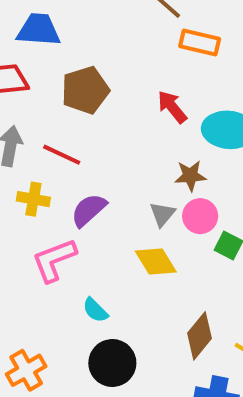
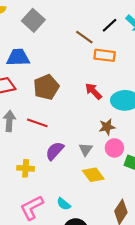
yellow cross: (33, 199) -> (26, 168), moved
gray triangle: (162, 214) -> (86, 149), moved
pink L-shape: (54, 260) -> (32, 208), moved

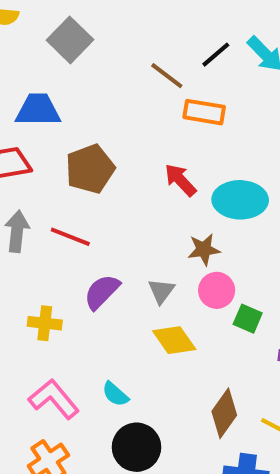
pink L-shape: (32, 208) -> (54, 399), turned 75

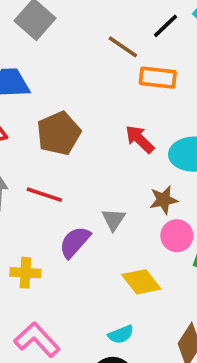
gray triangle: (161, 291) -> (114, 220), moved
cyan semicircle: (115, 394) -> (121, 334), moved, turned -60

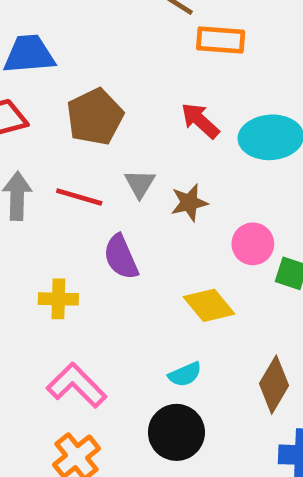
brown star: (164, 200) -> (189, 203), moved
gray triangle: (114, 220) -> (140, 184), moved
purple semicircle: (75, 242) -> (121, 257), turned -63

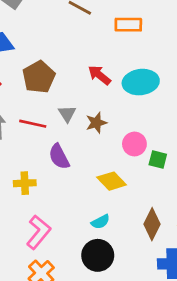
orange rectangle: (221, 40) -> (128, 25), moved
pink L-shape: (77, 385) -> (38, 232), turned 88

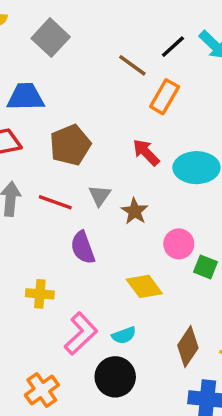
orange rectangle: (128, 25) -> (165, 97), moved, turned -68
brown star: (96, 123) -> (135, 211), turned -30
yellow cross: (25, 183) -> (40, 294), moved
pink L-shape: (38, 232) -> (81, 334), moved

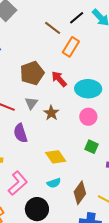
brown pentagon: (70, 145) -> (32, 73), moved
pink circle: (179, 244) -> (88, 117), moved
cyan semicircle: (124, 335) -> (54, 183), moved

